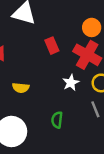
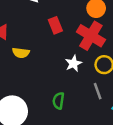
yellow semicircle: (21, 88) -> (21, 53), moved

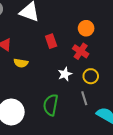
red cross: (91, 36) -> (81, 51), size x0.7
green semicircle: (58, 101) -> (51, 105), size x1.5

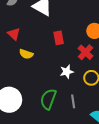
gray line: (84, 98) -> (73, 101), moved

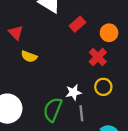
red rectangle: (59, 38) -> (77, 24), moved, turned 56
white star: (67, 72) -> (73, 92), moved

